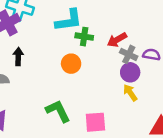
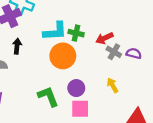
cyan L-shape: (69, 20) -> (55, 31), moved
orange circle: (71, 64) -> (63, 56), size x1.5
purple circle: (130, 72) -> (76, 88), moved

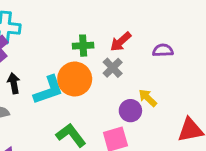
cyan L-shape: (55, 31) -> (48, 90), moved
gray cross: (114, 52) -> (113, 68), moved, turned 32
purple circle: (76, 88) -> (130, 111), moved

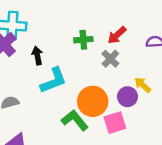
orange circle: (75, 79) -> (93, 101), moved
black arrow: (14, 83) -> (37, 56), moved

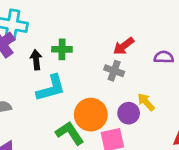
green cross: (83, 40) -> (62, 49), moved
gray cross: (110, 59) -> (114, 71), turned -30

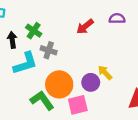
green cross: (62, 49) -> (34, 31), turned 35
purple semicircle: (164, 57) -> (117, 19), moved
gray cross: (114, 71) -> (49, 50), moved

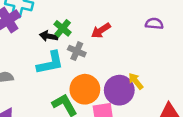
red arrow: (85, 27) -> (101, 30), moved
black arrow: (12, 40) -> (49, 36), moved, turned -77
purple circle: (91, 82) -> (119, 90), size x1.5

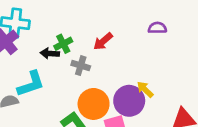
green cross: (63, 28) -> (63, 44), turned 30
cyan L-shape: (50, 63) -> (31, 84), moved

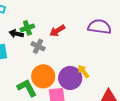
purple semicircle: (157, 28) -> (99, 27), size x1.6

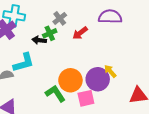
purple semicircle: (99, 27) -> (110, 17), moved
gray cross: (38, 46) -> (60, 18), moved, turned 32

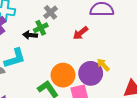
red arrow: (80, 33) -> (80, 33), moved

